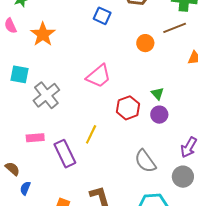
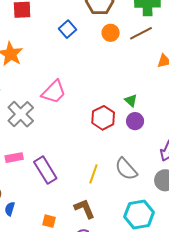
blue square: (102, 16) -> (68, 29), turned 30
orange circle: (145, 43) -> (111, 33), moved
pink trapezoid: (99, 76) -> (54, 92), moved
yellow line: (91, 134) -> (93, 174), moved

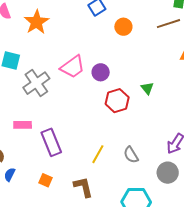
orange circle: (111, 33) -> (123, 27), moved
purple circle: (135, 121) -> (101, 72), moved
gray semicircle: (126, 169) -> (131, 155), size x0.7
orange square: (49, 221) -> (45, 180), moved

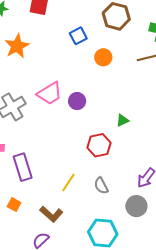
green triangle: (147, 88) -> (122, 120), turned 40
red hexagon: (117, 101) -> (99, 145), moved
brown L-shape: (83, 187) -> (51, 214), turned 140

